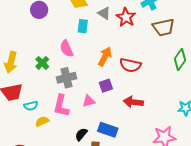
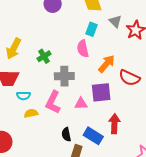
pink semicircle: (67, 49) -> (83, 49), moved
purple square: (106, 86) -> (101, 92), size x1.5
red arrow: (133, 102) -> (114, 124), moved, turned 72
black semicircle: (81, 134) -> (66, 134), turned -64

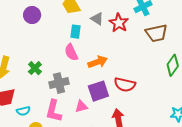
orange arrow: (107, 64) -> (98, 62), turned 42
red semicircle: (129, 78) -> (125, 85), moved

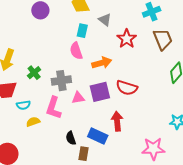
red star: (119, 23) -> (127, 39), moved
brown trapezoid: (156, 33) -> (163, 39), turned -105
green cross: (35, 68) -> (34, 73), moved
pink triangle: (81, 106) -> (78, 98), moved

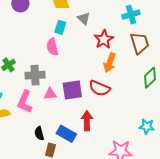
orange arrow: (102, 63) -> (110, 63), moved, turned 120

